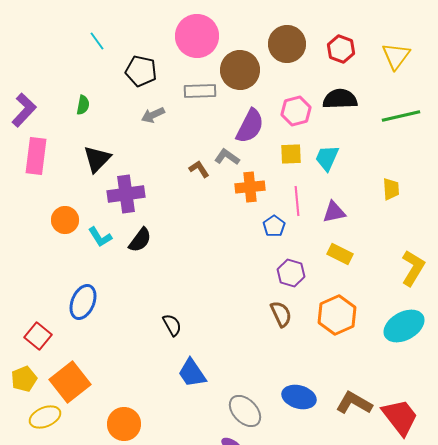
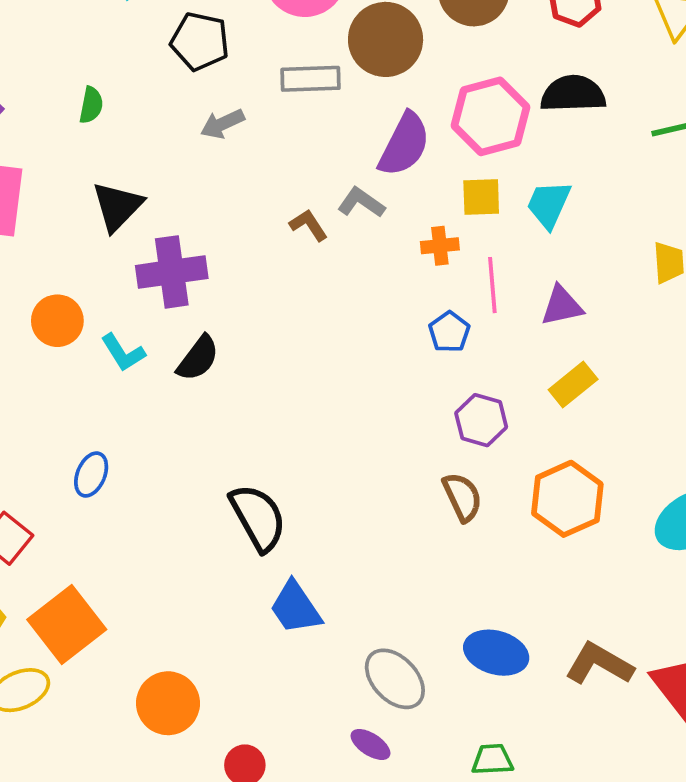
pink hexagon: (296, 111) -> (491, 116), size x1.4
orange cross: (250, 187) -> (440, 246), moved, size x0.7
yellow rectangle: (340, 254) -> (573, 384), turned -65
blue ellipse: (83, 302) -> (91, 474), size x0.7
black semicircle: (172, 325) -> (258, 518), size x1.6

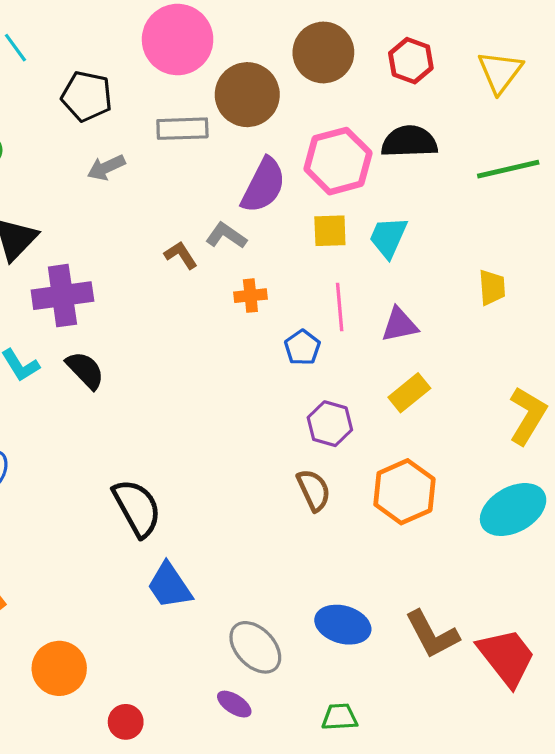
orange cross: (440, 246) -> (250, 296), moved
black semicircle: (198, 358) -> (85, 370), turned -81
brown L-shape: (599, 664) -> (432, 634), turned -148

